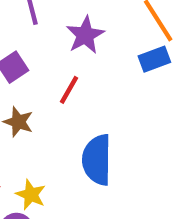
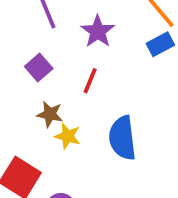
yellow star: (31, 195) -> (68, 136), moved

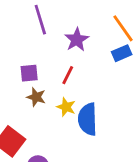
purple square: (39, 67) -> (29, 73), moved, turned 30
yellow star: (68, 136) -> (66, 107), moved

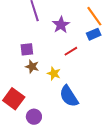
red line: (68, 75) -> (71, 51), moved, turned 32
blue semicircle: (88, 119) -> (69, 96), moved, turned -30

